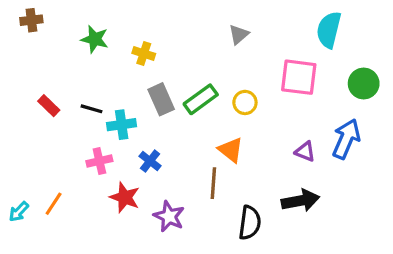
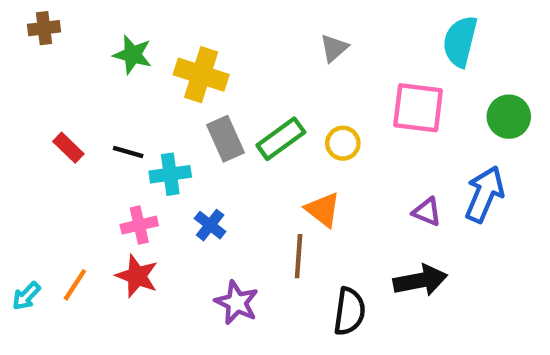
yellow cross: (144, 53) -> (201, 75), size x1.6
red star: (125, 197) -> (137, 276), moved

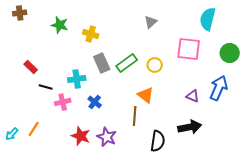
yellow cross: (201, 75) -> (91, 34), size x0.7
black line: (128, 152) -> (46, 87), moved
red star: (137, 276) -> (81, 136), moved

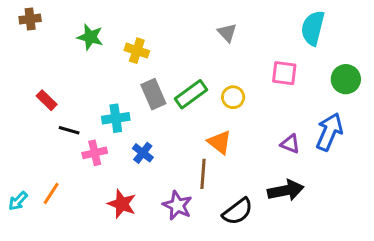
gray triangle: (151, 22) -> (227, 33), turned -32
pink square: (189, 49) -> (284, 73), size x0.7
purple star: (107, 137) -> (177, 205), moved
black semicircle: (158, 141) -> (238, 211), turned 45

